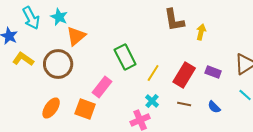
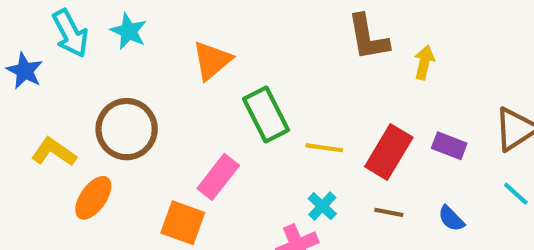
orange triangle: (76, 36) -> (212, 60), moved
yellow L-shape: (23, 59) -> (54, 152), moved
yellow line: (153, 73) -> (324, 148), turned 66
orange ellipse: (51, 108) -> (93, 198), moved

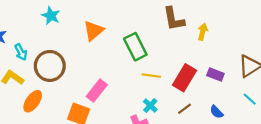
cyan arrow: (70, 33) -> (21, 52), moved, size x0.7
green rectangle: (266, 115) -> (135, 47), moved
brown line: (389, 212) -> (184, 109), turned -48

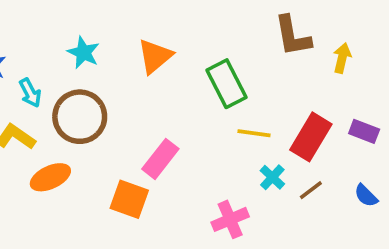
cyan star: (51, 16) -> (83, 53), moved
orange ellipse: (33, 101) -> (50, 177), turned 30
cyan cross: (150, 106) -> (272, 177), moved

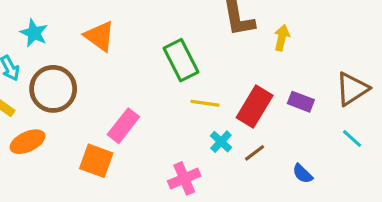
cyan star: (83, 53) -> (34, 33), moved
orange triangle: (155, 56) -> (99, 36), moved, turned -44
blue semicircle: (366, 196) -> (303, 174), moved

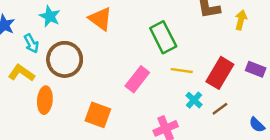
pink rectangle: (123, 126) -> (137, 79), moved
orange ellipse: (28, 142) -> (45, 100), turned -60

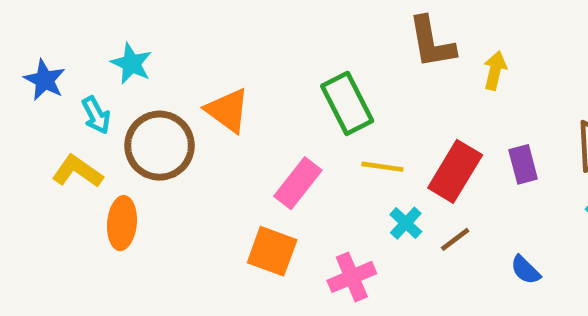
orange triangle: (100, 19) -> (228, 110), moved
purple rectangle: (256, 69) -> (523, 164), turned 54
orange square: (98, 115) -> (272, 251), moved

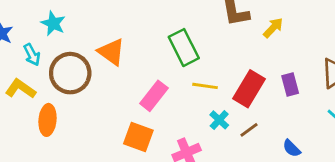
yellow arrow: (495, 71) -> (273, 28), turned 30

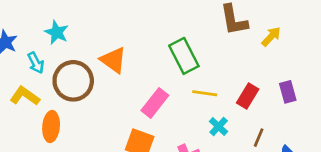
red rectangle: (249, 89) -> (248, 96), size x0.7
brown line: (249, 130) -> (259, 138), moved, turned -30

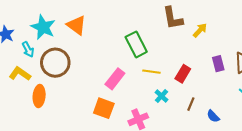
cyan star: (57, 32) -> (43, 27), size x1.4
orange triangle: (113, 60) -> (77, 25), moved
purple rectangle: (288, 92) -> (218, 64), moved

